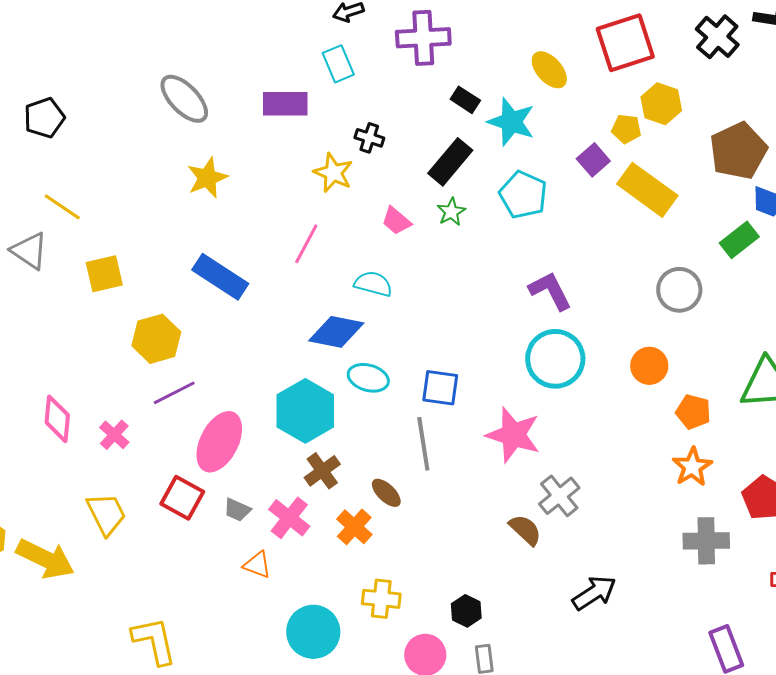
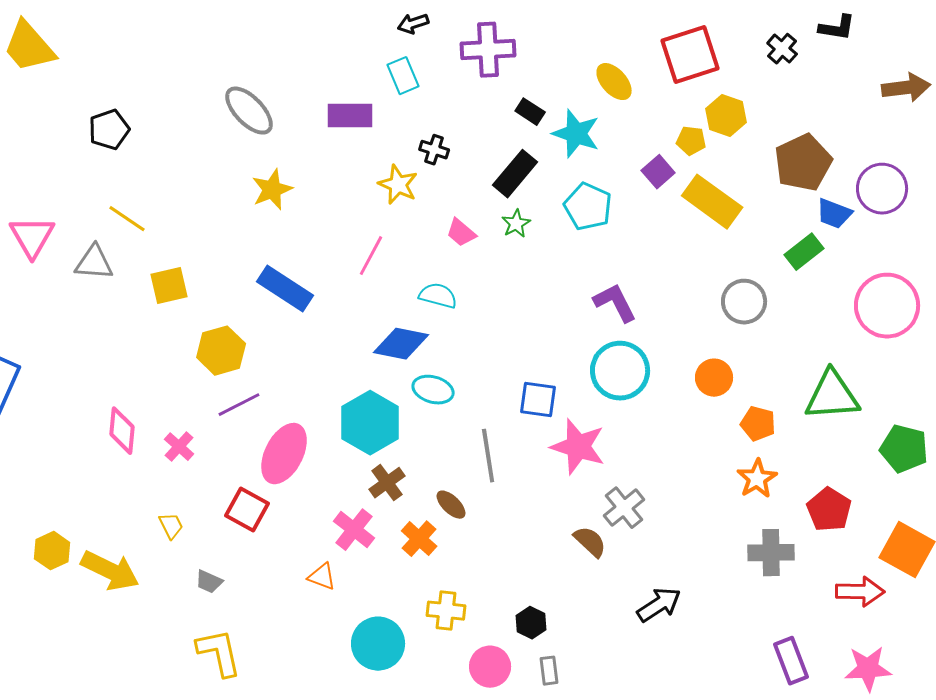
black cross: (717, 37) -> (782, 49), size x0.7
gray triangle: (29, 251) -> (94, 263), turned -30
blue square: (440, 388) -> (538, 400), moved
gray trapezoid: (237, 510) -> (209, 582), moved
yellow trapezoid: (106, 514) -> (171, 526), size x0.6

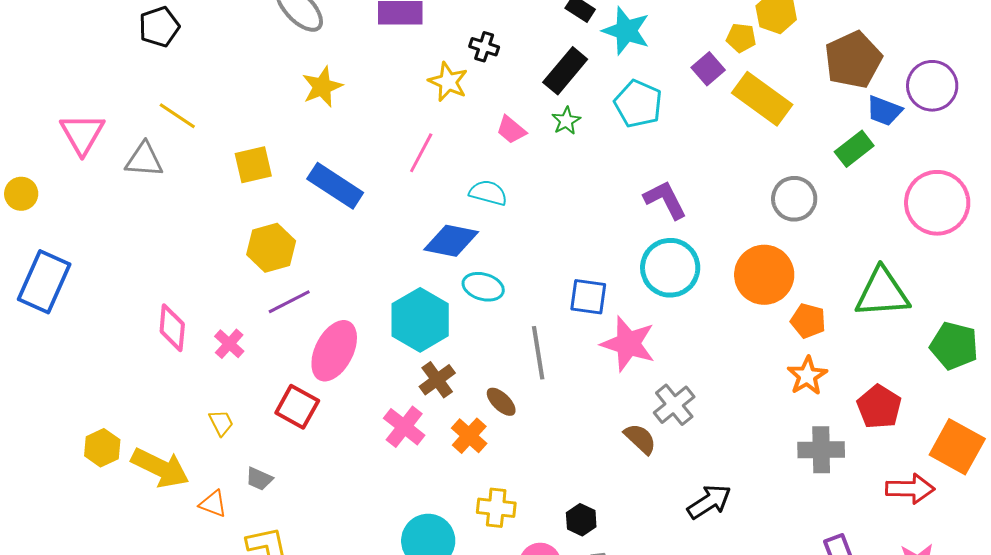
yellow square: (169, 286) -> (253, 165), moved
orange circle: (714, 378) -> (764, 275), size x1.6
orange triangle: (322, 577) -> (213, 504), moved

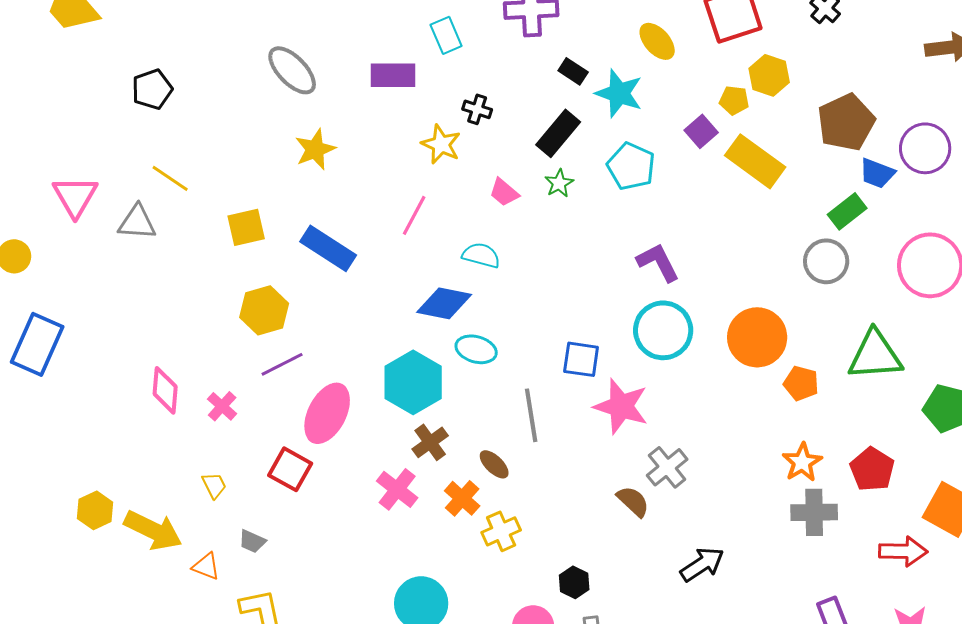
gray circle: (794, 199) -> (826, 261), moved
orange star: (807, 376) -> (802, 462), moved
yellow cross: (496, 508) -> (501, 531), moved, turned -30

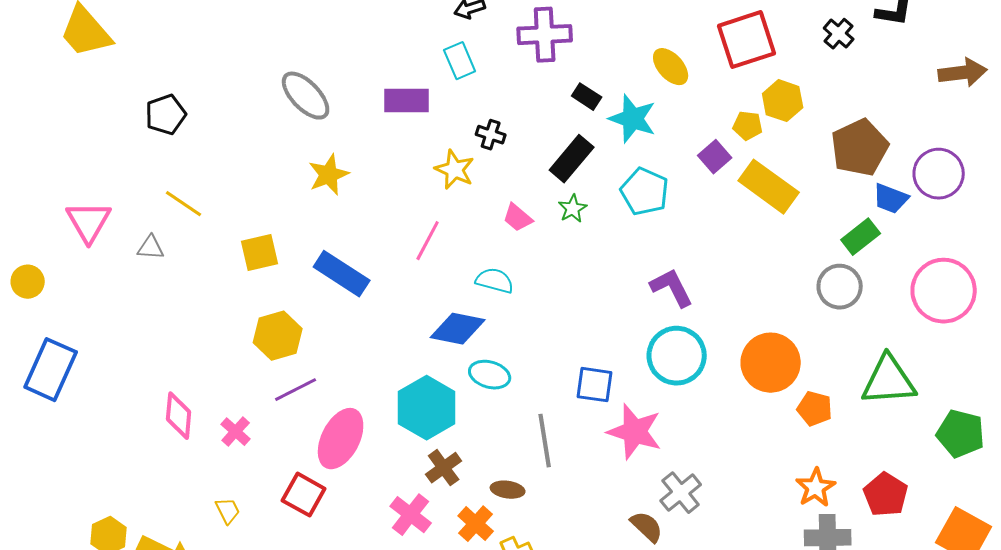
gray triangle: (137, 222) -> (151, 248), size x0.7
brown ellipse: (494, 464) -> (508, 490), turned -36

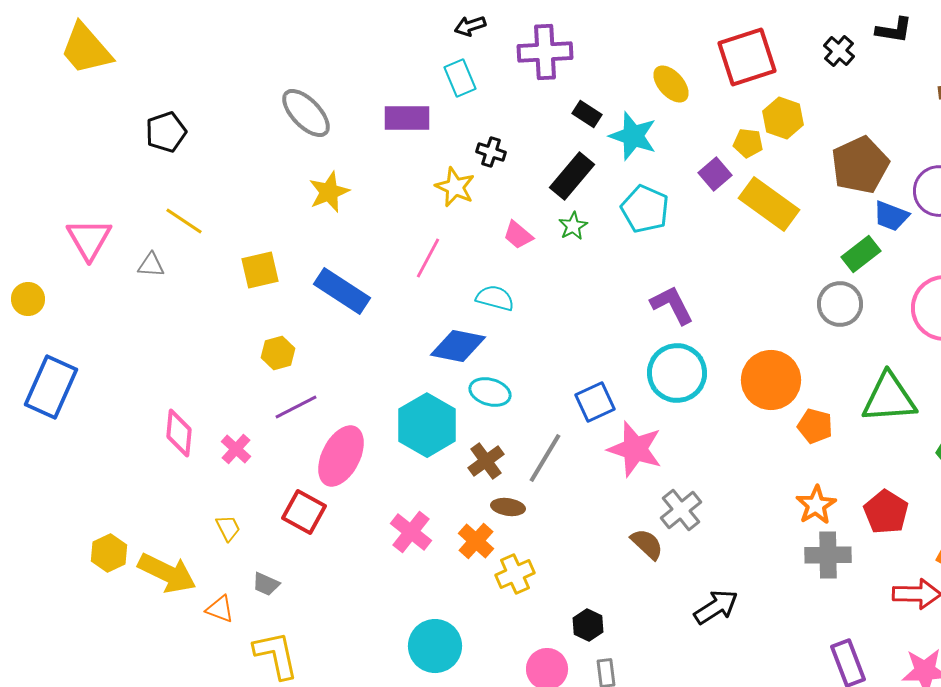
yellow hexagon: (278, 336) -> (278, 353), size x0.7
blue square: (595, 385) -> (595, 402), turned -33
gray line: (545, 441) -> (545, 458), turned 40
brown cross: (444, 468) -> (486, 461), moved

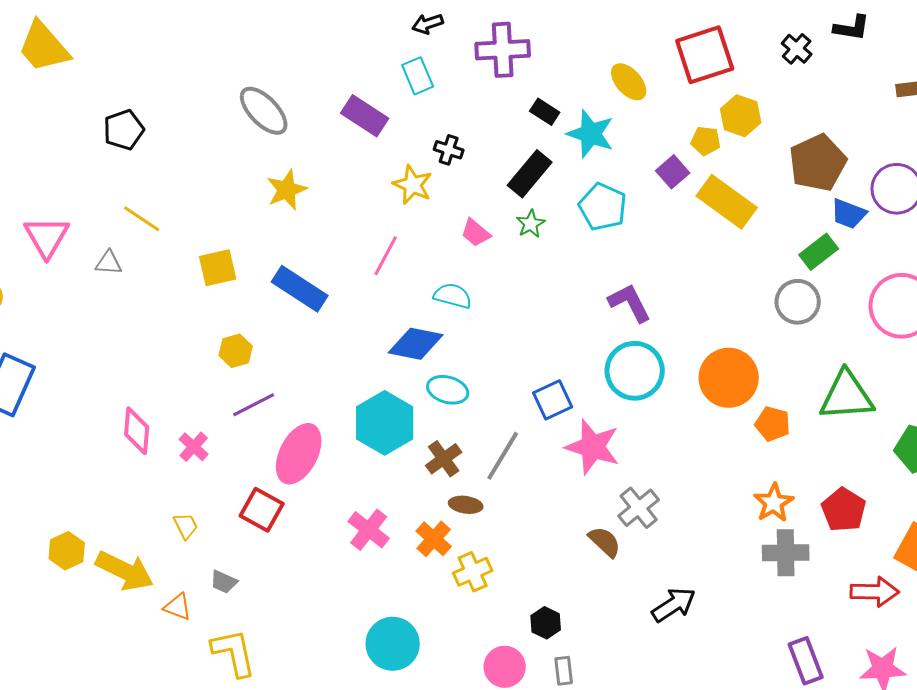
purple rectangle: (407, 118) -> (365, 116), turned 33

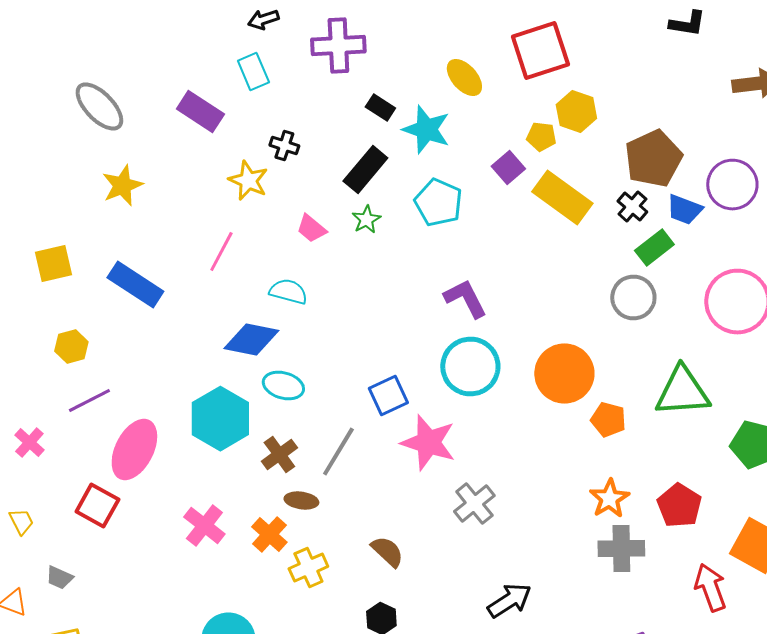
black cross: (797, 49) -> (632, 206), moved
brown semicircle: (605, 542) -> (387, 552), moved
red arrow: (875, 592) -> (710, 588), turned -111

